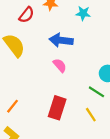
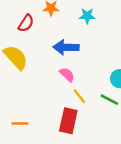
orange line: (12, 106) -> (20, 123), turned 56
yellow line: (91, 115) -> (79, 96), moved

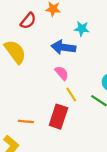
cyan star: (87, 16) -> (82, 29), moved
orange line: (20, 123) -> (26, 121), moved

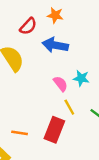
cyan star: (82, 29) -> (81, 78), moved
blue arrow: (63, 47) -> (55, 45), moved

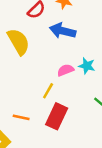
pink semicircle: (61, 84) -> (66, 70), turned -77
yellow line: (69, 107) -> (48, 91), moved, turned 56

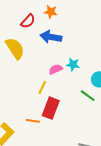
orange line: (21, 117) -> (33, 121), moved

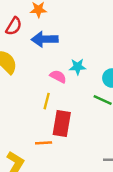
pink semicircle: (56, 69) -> (58, 76), turned 64

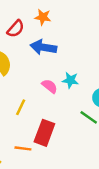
yellow line: (47, 101) -> (21, 107), moved

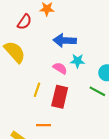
blue arrow: (43, 47) -> (65, 40), moved
red rectangle: (44, 133) -> (60, 97), moved

